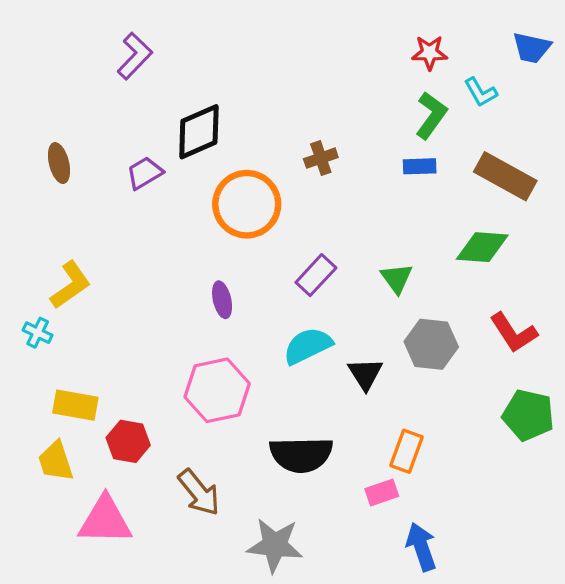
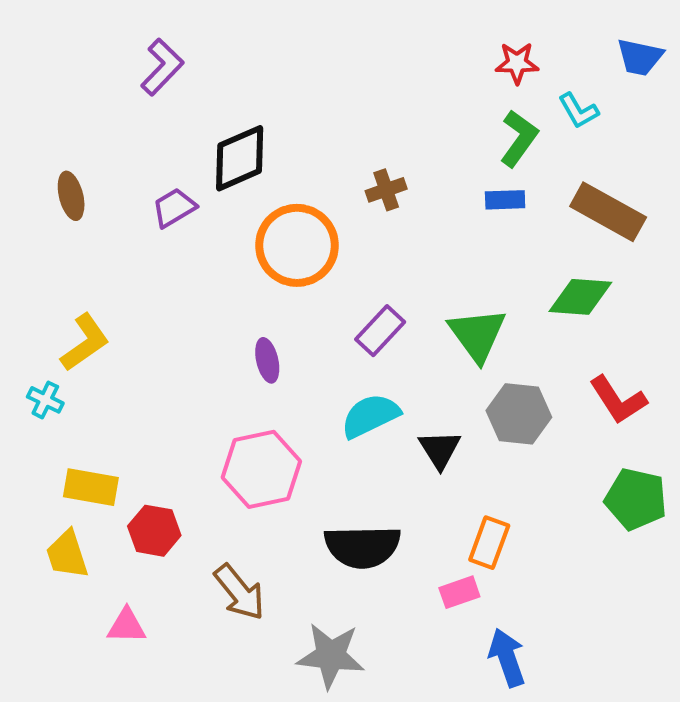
green triangle: (397, 278) -> (477, 335), size x1.5
pink triangle: (105, 520) -> (127, 626), size x0.6

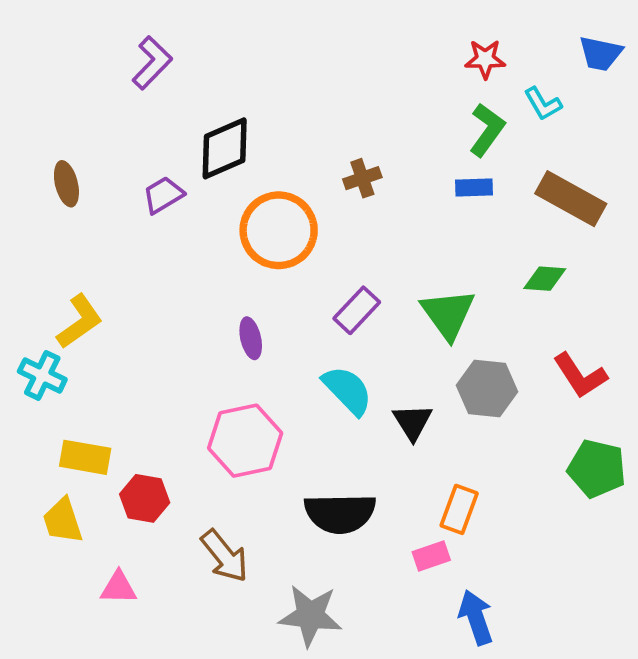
green diamond: (580, 297) -> (545, 279), size x0.7
cyan cross: (45, 400) -> (42, 375), size x1.4
cyan semicircle: (370, 416) -> (347, 390), turned 72

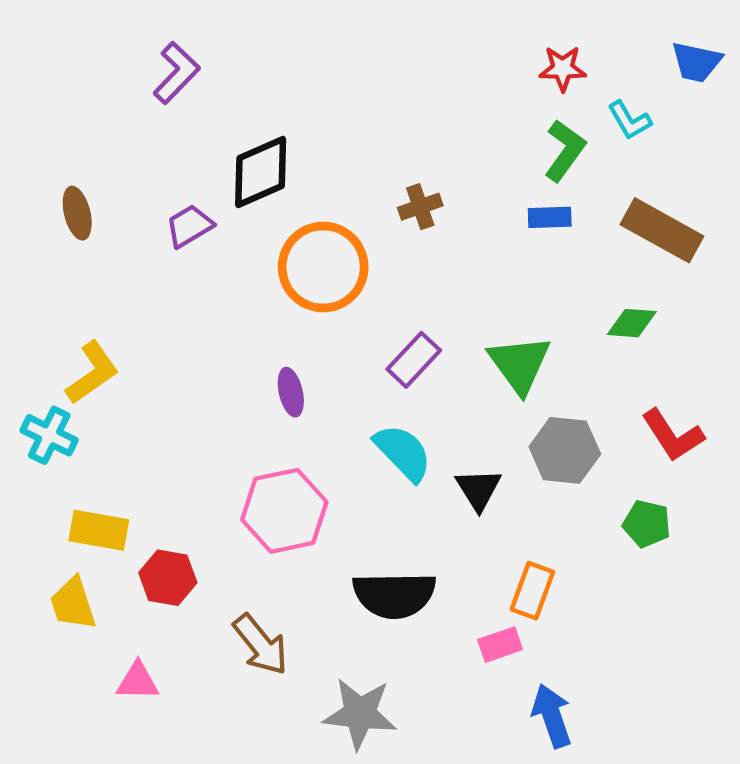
green pentagon: (597, 469) -> (647, 524), moved, size x0.7

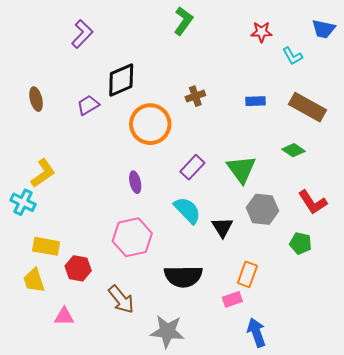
green L-shape: (565, 151) -> (183, 21), moved
green diamond: (632, 323) -> (293, 150), turned 30

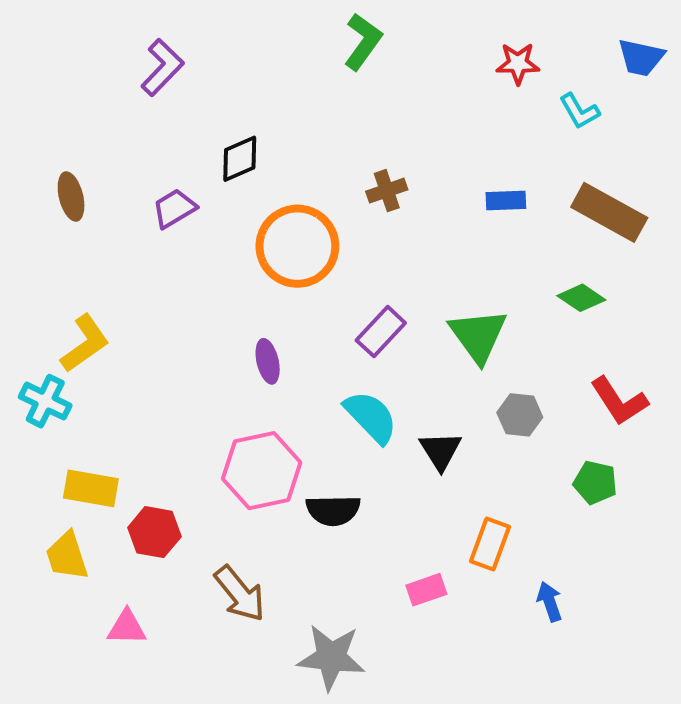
black diamond: (121, 80) -> (240, 159), size x0.7
gray hexagon: (262, 209) -> (520, 415), size x0.7
black semicircle: (183, 276) -> (333, 510), moved, size x0.7
pink rectangle: (232, 299) -> (426, 590), moved
blue arrow: (256, 332) -> (550, 602), moved, size x0.7

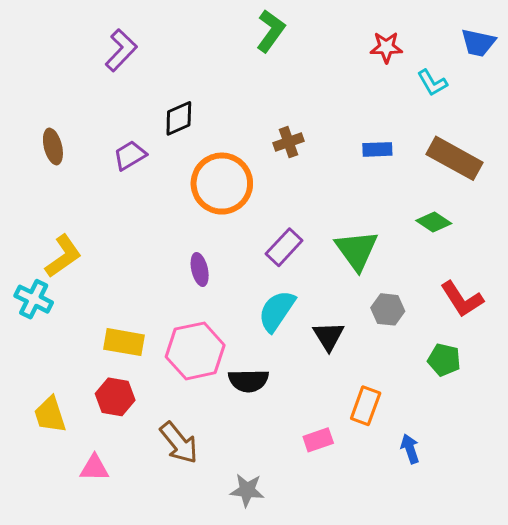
cyan semicircle: (371, 417) -> (277, 311), turned -102
yellow rectangle: (91, 488) -> (124, 342), moved
gray star: (331, 657) -> (247, 490), size x0.7

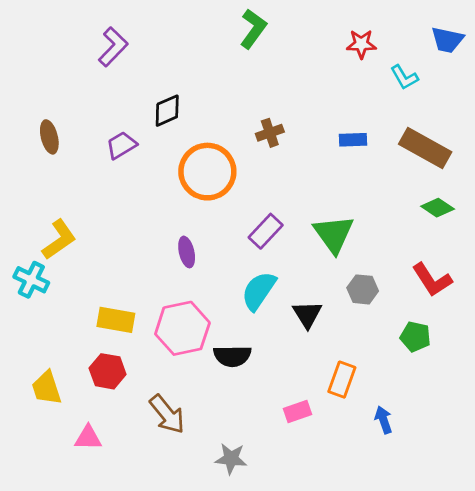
green diamond: (434, 222) -> (438, 208), moved

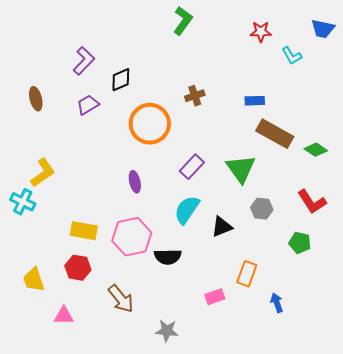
purple L-shape: (113, 47) -> (84, 61), moved
brown rectangle: (425, 148) -> (275, 134), moved
black triangle: (307, 314) -> (222, 227), turned 40

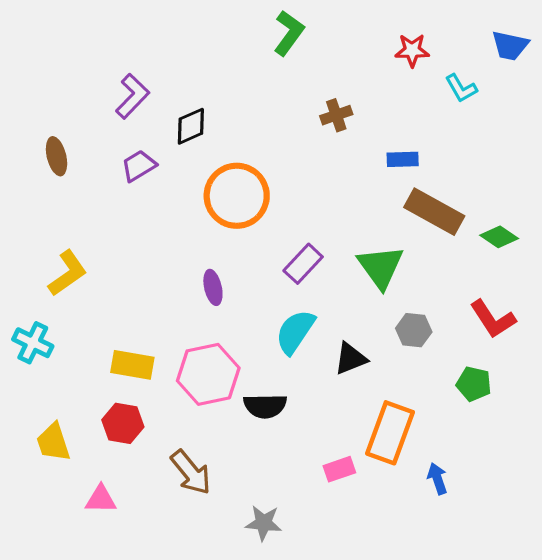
brown cross: (195, 96) -> (336, 115), moved
cyan cross: (23, 202) -> (33, 343), moved
orange rectangle: (247, 274) -> (390, 433), size x1.5

